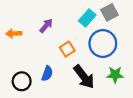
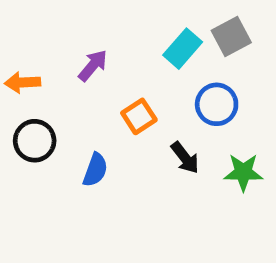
blue circle: (103, 43) -> (217, 104), size x0.7
black arrow: (84, 77) -> (185, 158), moved, size x0.6
black circle: (22, 81) -> (35, 141), moved

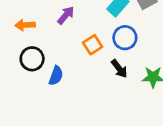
blue circle: (217, 104) -> (125, 38), moved
blue semicircle: (95, 170) -> (56, 76), moved

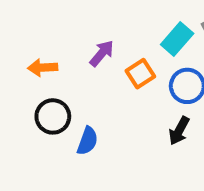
orange square: (93, 45) -> (140, 74), moved
black arrow: (119, 69) -> (179, 131), turned 66

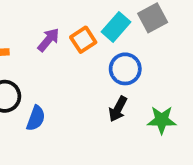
orange square: (140, 74) -> (83, 40), moved

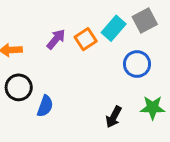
blue circle: (125, 69) -> (137, 64), moved
black arrow: (118, 109) -> (114, 117), moved

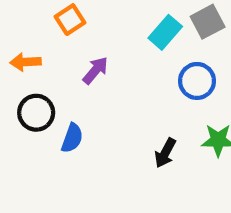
purple arrow: (56, 39) -> (95, 70), moved
orange square: (86, 39) -> (70, 20), moved

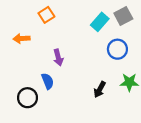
purple arrow: (95, 70) -> (58, 57), moved, turned 126
black circle: (36, 113) -> (27, 98), moved
blue semicircle: (72, 138) -> (48, 81), turned -42

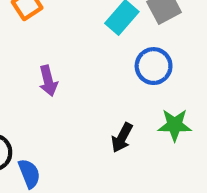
blue semicircle: (48, 81) -> (29, 174), moved

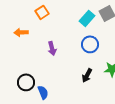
blue circle: (154, 66) -> (90, 44), moved

